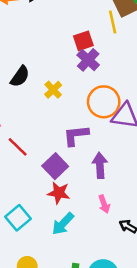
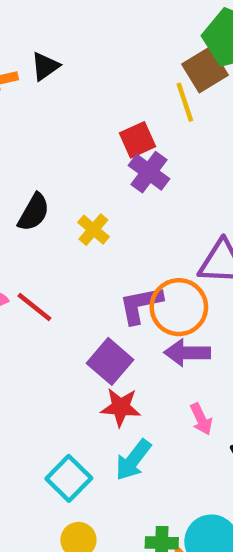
orange circle: (104, 102) -> (179, 307), moved
red line: (18, 147) -> (34, 307), moved
purple arrow: (100, 165) -> (187, 353), turned -80
cyan square: (18, 218) -> (69, 478), moved

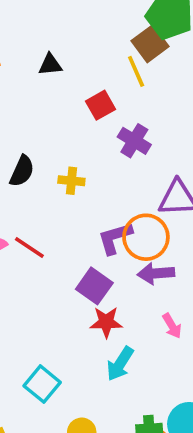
black triangle: (45, 66) -> (50, 65), moved, turned 35
purple cross: (149, 172) -> (134, 141), moved
yellow cross: (93, 230) -> (71, 181), turned -30
cyan square: (69, 478) -> (42, 384), moved

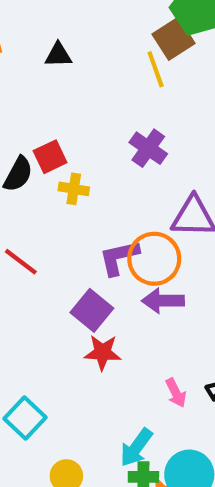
red square: (100, 105) -> (50, 157), moved
pink arrow: (172, 326) -> (176, 393), moved
cyan arrow: (120, 364) -> (136, 447), moved

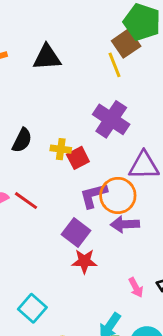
black triangle: (58, 55) -> (47, 57), size x1.5
purple cross: (148, 148) -> (111, 119), size x1.4
red square: (50, 157) -> (78, 158), moved

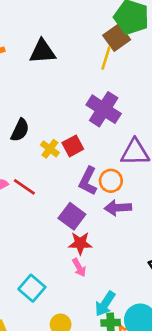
yellow line: (114, 65) -> (106, 58), turned 40
yellow cross: (61, 149) -> (50, 149), moved, turned 30
purple L-shape: (93, 195) -> (88, 181), turned -48
orange circle: (118, 195) -> (111, 181), size x0.7
pink arrow: (136, 287) -> (79, 268), moved

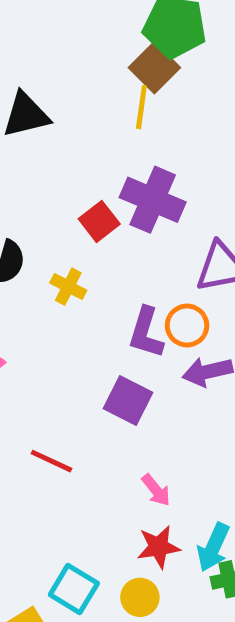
red square: (73, 146) -> (99, 221), moved
red line: (24, 187) -> (51, 461), moved
red star: (80, 243) -> (158, 547), moved
cyan square: (32, 288) -> (74, 589), moved

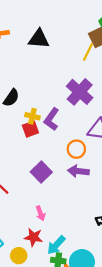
red square: (99, 221) -> (30, 129), moved
yellow cross: (68, 287) -> (32, 116), turned -32
purple L-shape: (146, 333) -> (52, 119), moved

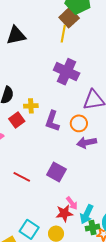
purple L-shape: (52, 119) -> (52, 121), moved
red square: (30, 129) -> (17, 120), moved
purple square: (41, 172) -> (56, 172), moved
pink arrow: (40, 213) -> (72, 203), moved

